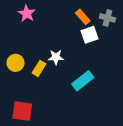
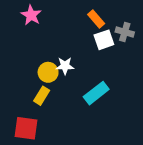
gray cross: (107, 18) -> (125, 32), moved
yellow circle: (15, 63) -> (48, 72), moved
yellow rectangle: (39, 68) -> (42, 96), moved

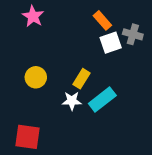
white star: (65, 66) -> (72, 101), moved
yellow circle: (48, 72) -> (36, 77), moved
yellow rectangle: (42, 96) -> (82, 79), moved

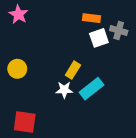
pink star: (33, 16) -> (19, 14), moved
orange rectangle: (102, 20) -> (91, 18), turned -42
yellow circle: (36, 77) -> (17, 69), moved

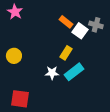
orange rectangle: (91, 18) -> (66, 22), moved, turned 32
white square: (99, 38) -> (80, 31), turned -35
yellow rectangle: (73, 70) -> (66, 53), moved

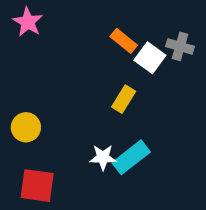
yellow circle: (14, 56) -> (26, 127), moved
cyan rectangle: (74, 72) -> (131, 157), moved
white star: (52, 73) -> (103, 157), moved

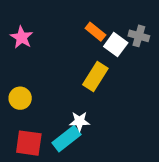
pink star: (28, 22) -> (22, 37), moved
yellow rectangle: (124, 99) -> (95, 76), size x1.4
cyan rectangle: (131, 157) -> (66, 139), moved

